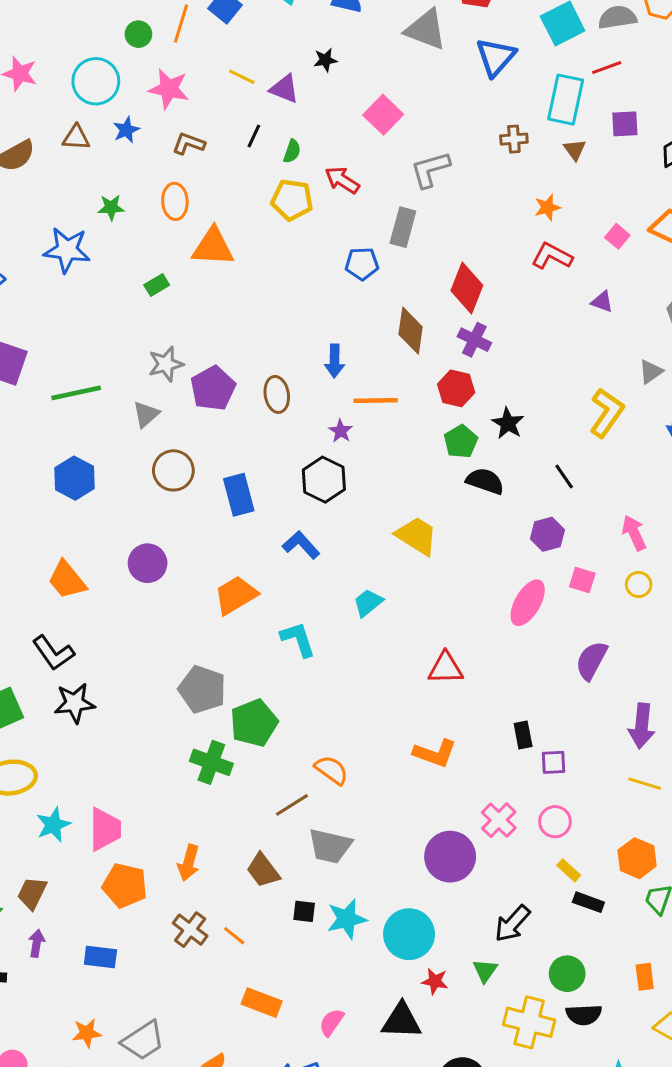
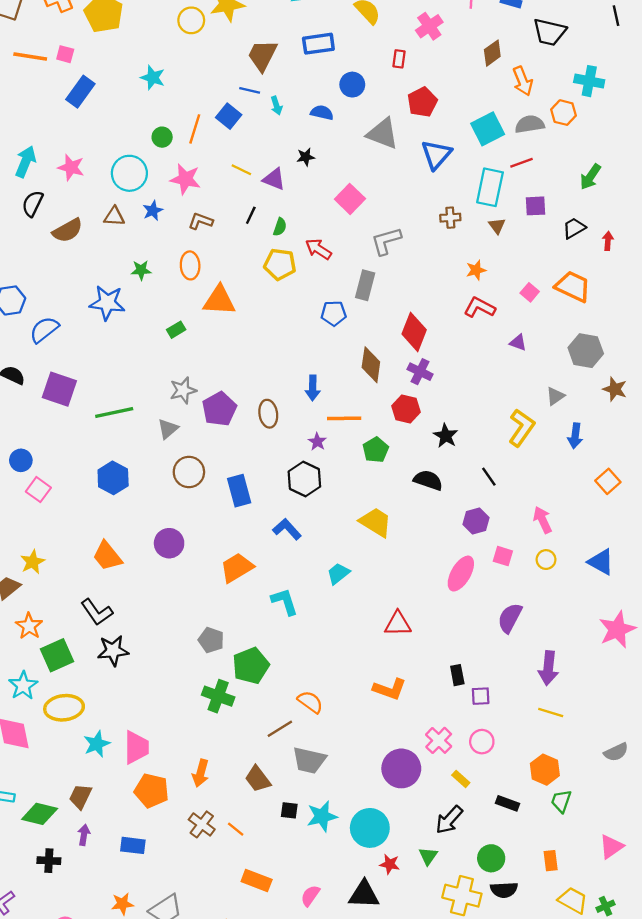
green pentagon: (461, 442) -> (376, 450), moved
gray pentagon: (202, 689) -> (211, 640), size x0.7
yellow rectangle: (569, 870) -> (461, 779), moved

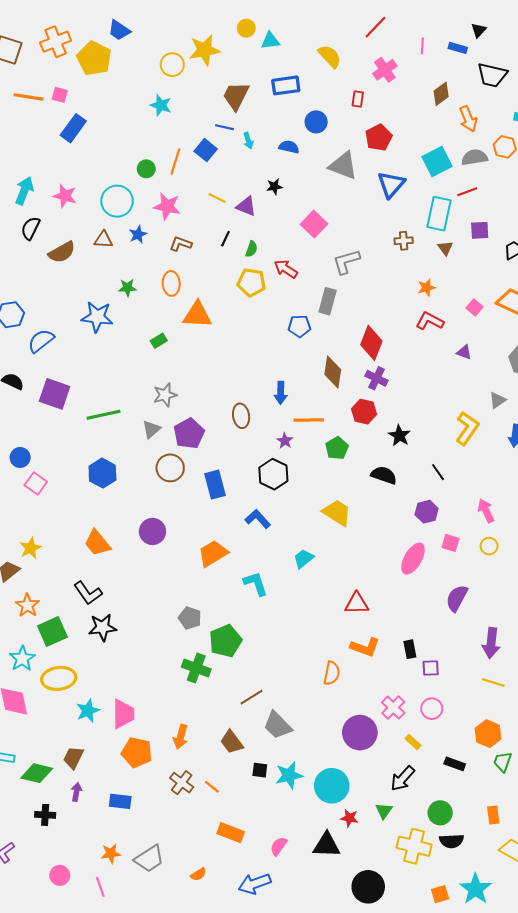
cyan star: (153, 78) -> (161, 105), moved
purple pentagon: (219, 409) -> (189, 434), moved
orange L-shape: (390, 689) -> (365, 647), moved
orange semicircle: (310, 702) -> (332, 673), moved, turned 65
gray trapezoid: (309, 760) -> (278, 725), turned 32

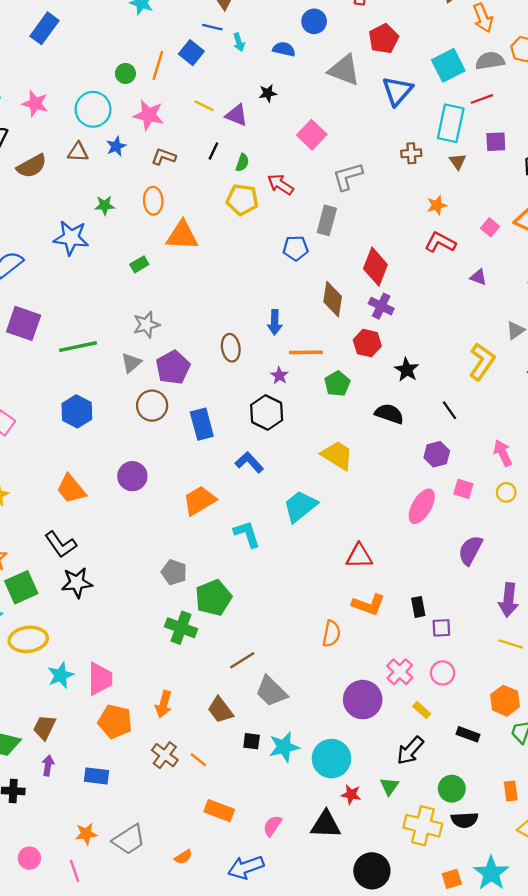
cyan trapezoid: (304, 559) -> (300, 506), size x1.5

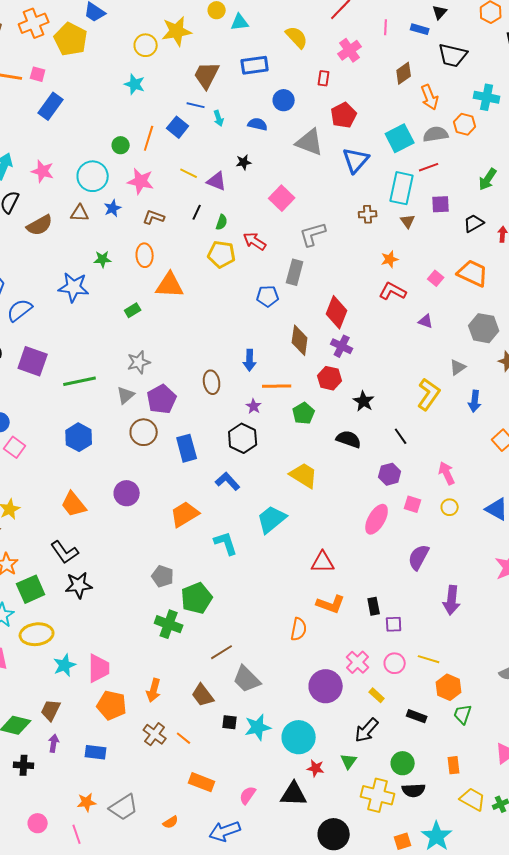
yellow line: (511, 644) -> (429, 659), moved

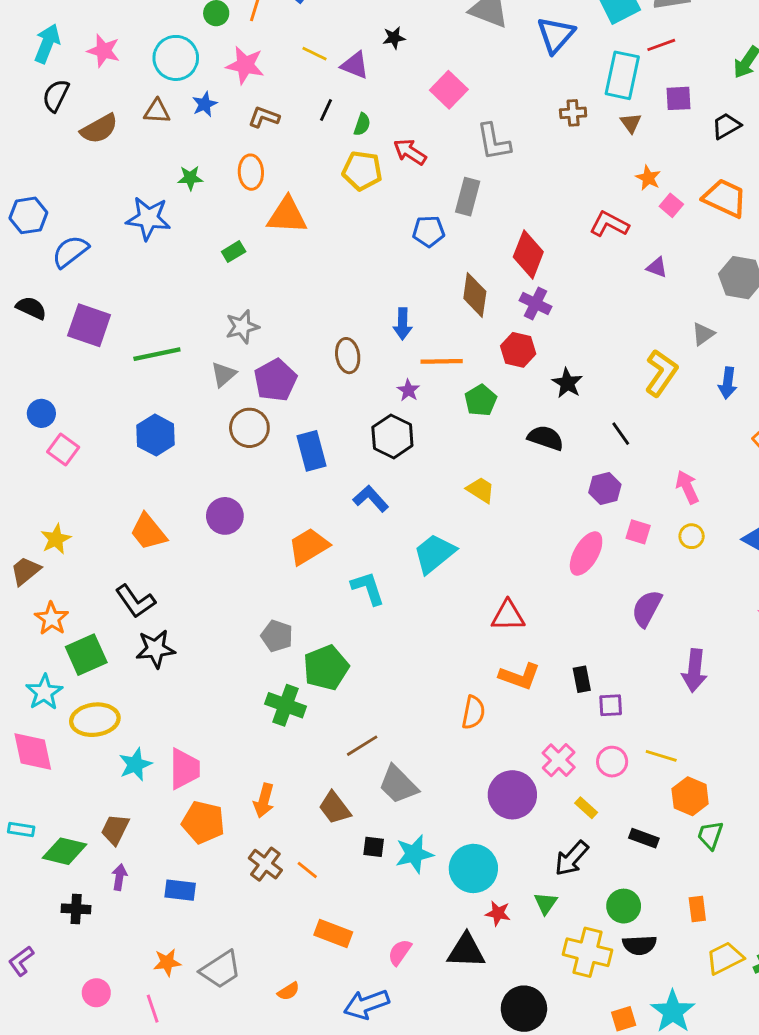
gray L-shape: (313, 234) -> (494, 142), turned -84
orange star: (390, 259) -> (648, 178), moved, turned -30
yellow trapezoid: (304, 475) -> (481, 490), size x0.7
yellow trapezoid: (473, 799) -> (725, 958), turned -56

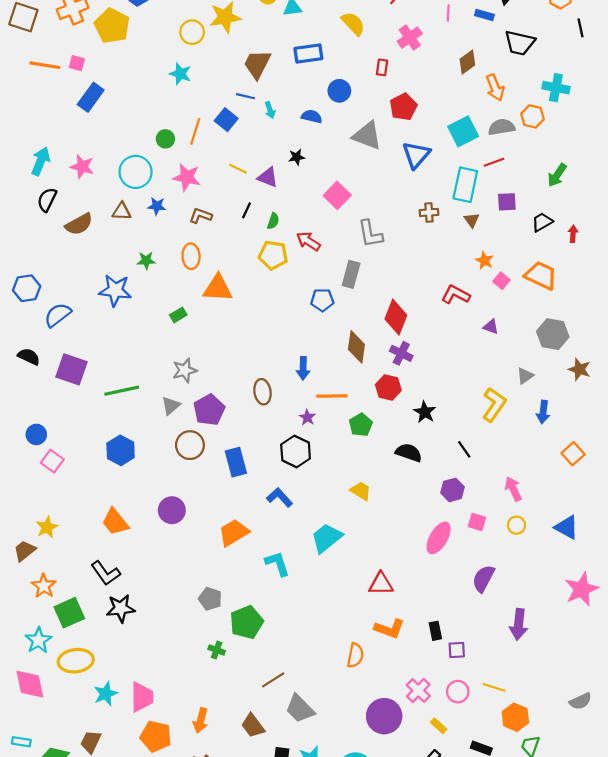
blue star: (205, 104) -> (157, 206), turned 30
green cross: (286, 705) -> (217, 650), size x0.6

